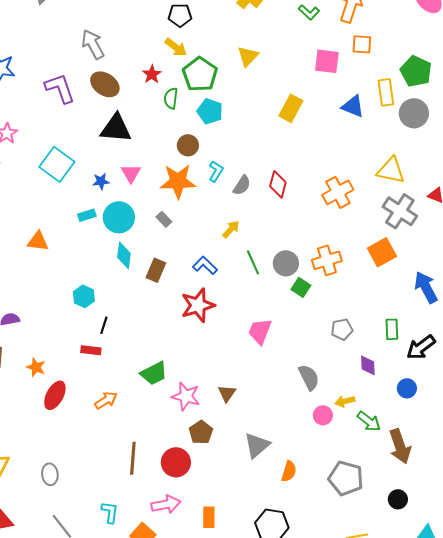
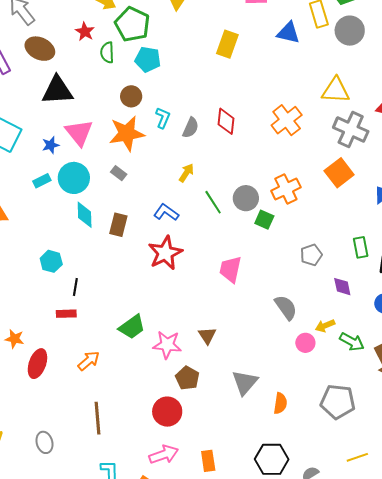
pink triangle: (131, 173) -> (79, 133), size x1.4
brown line: (133, 458) -> (97, 418), moved

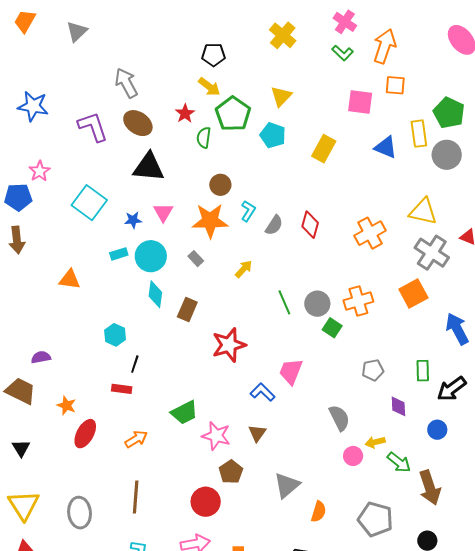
cyan pentagon: (148, 59) -> (273, 135), moved
pink triangle: (79, 133) -> (163, 212), size x0.7
yellow arrow: (186, 173) -> (244, 269), moved
blue L-shape: (166, 212) -> (263, 392), moved
gray ellipse: (45, 442) -> (80, 513), size x1.4

